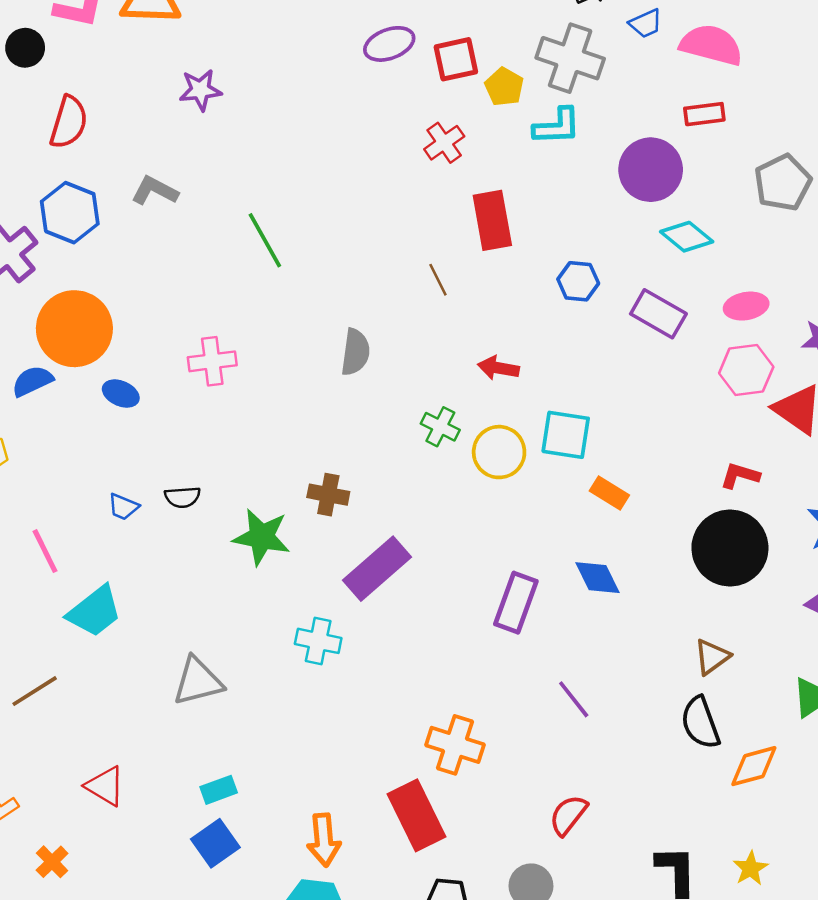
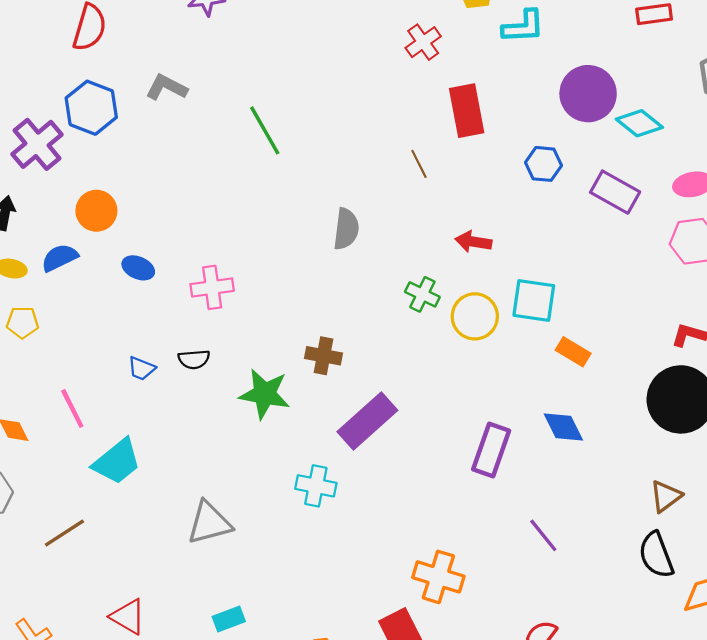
purple circle: (651, 170) -> (588, 94), moved
orange circle: (74, 329) -> (96, 211), size x0.6
pink cross: (212, 361) -> (212, 287), moved

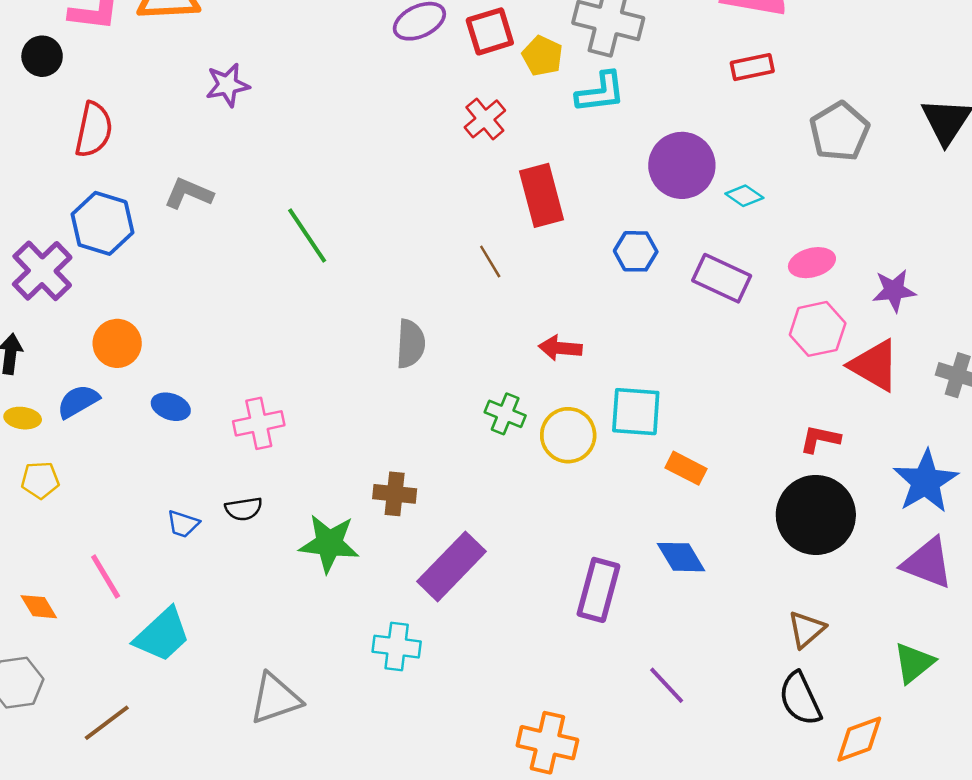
cyan diamond: (639, 123) -> (744, 196), size x0.7

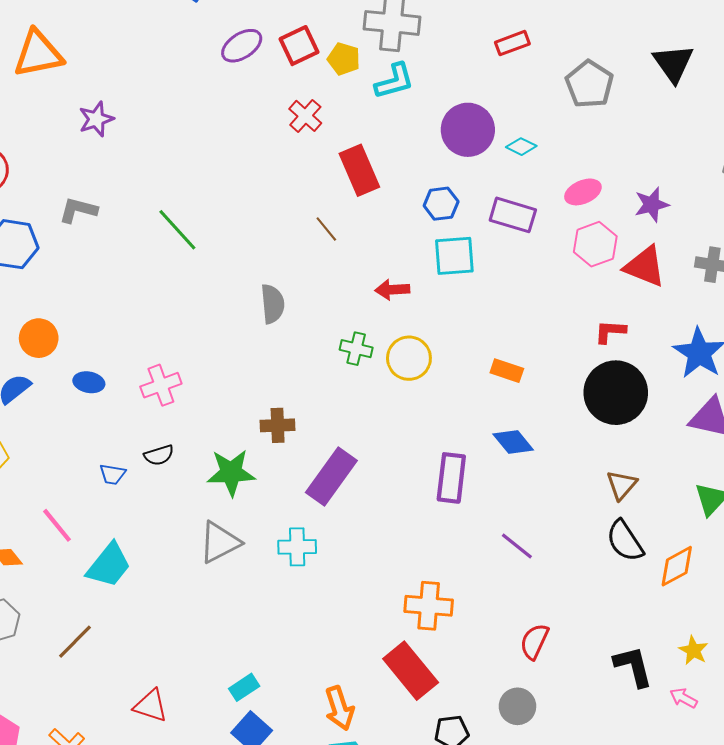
cyan square: (636, 412) -> (454, 256), moved
gray triangle: (275, 699) -> (220, 542), moved

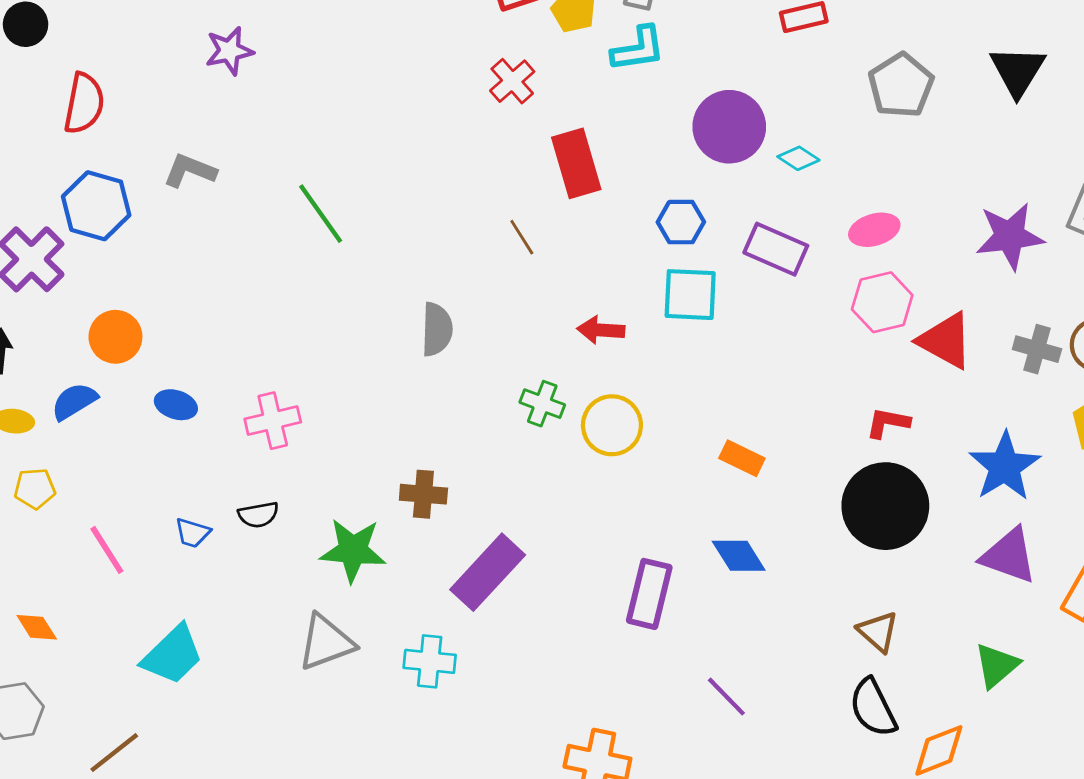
purple star: (652, 205) -> (1010, 236), moved, size x1.4
brown triangle: (622, 485) -> (878, 632), turned -36
pink line: (57, 525) -> (107, 550), moved

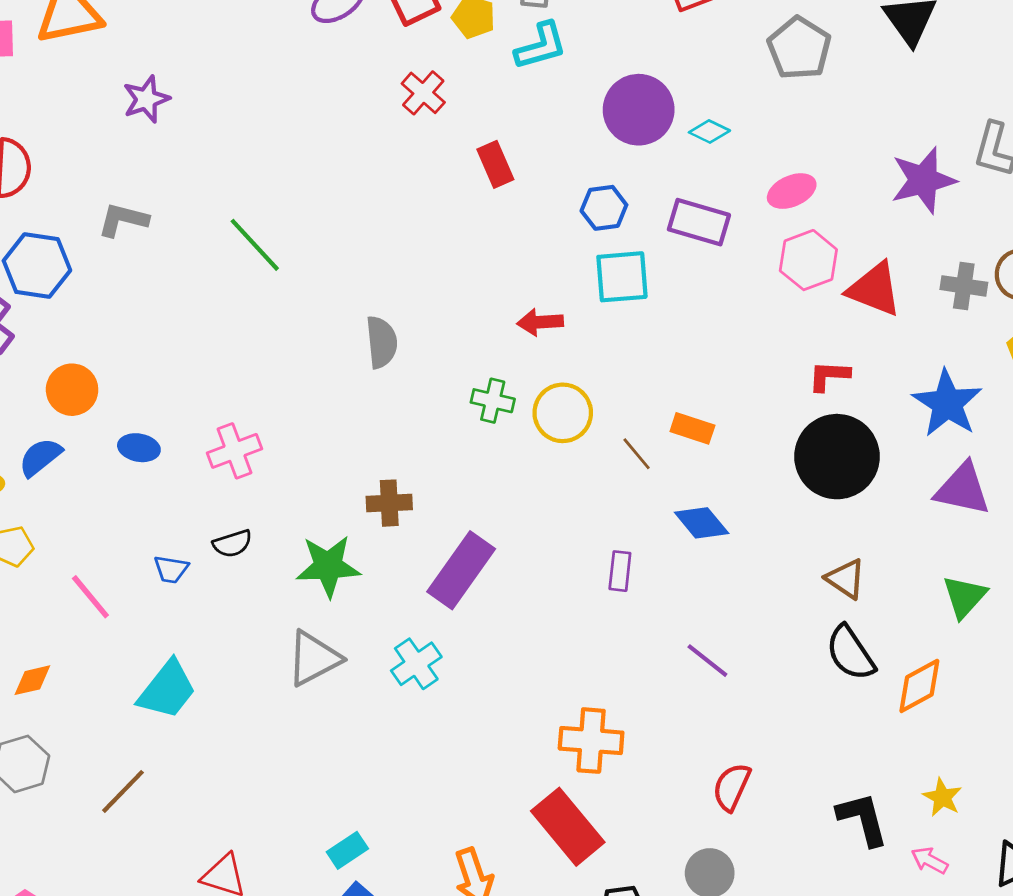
red rectangle: (576, 163) -> (495, 164), size x0.7
brown line: (522, 237) -> (637, 454), moved
purple rectangle: (649, 594) -> (620, 571), size x0.6
orange diamond: (37, 627) -> (32, 680), turned -63
cyan cross: (430, 661) -> (416, 664), turned -33

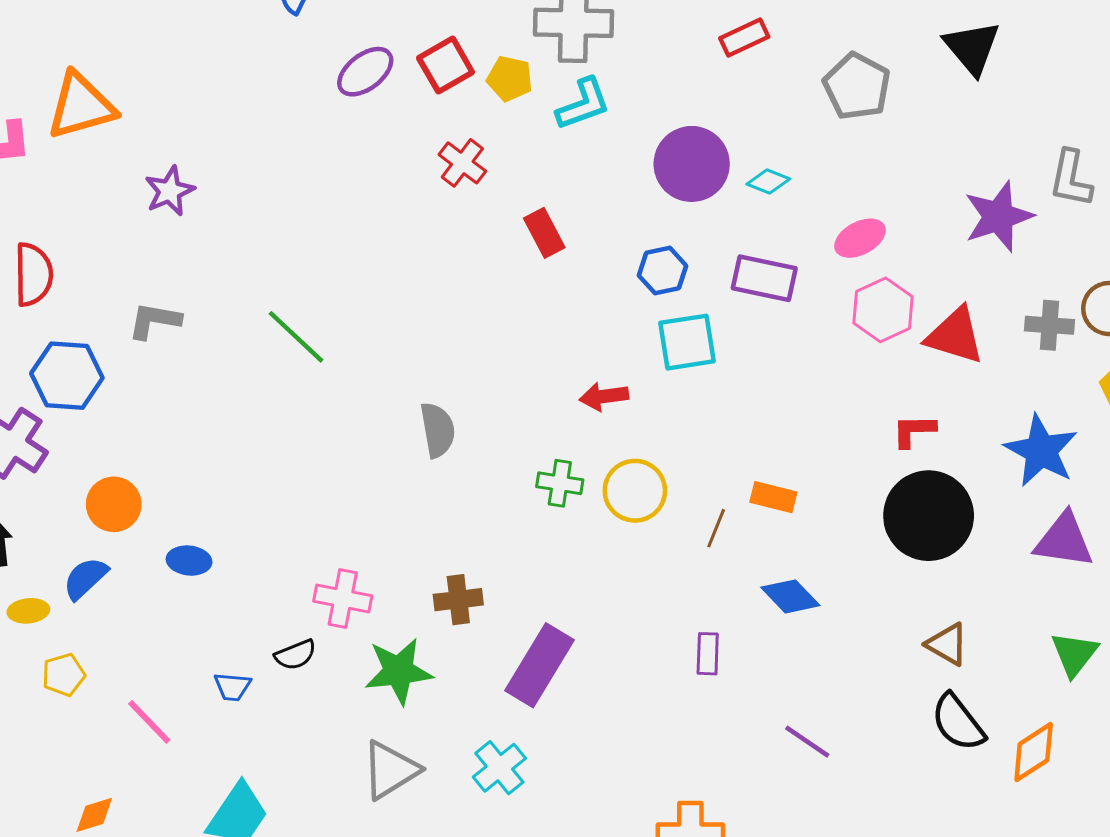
pink cross: (234, 451) -> (343, 599), moved, turned 36
brown line: (637, 454) -> (716, 528), turned 66

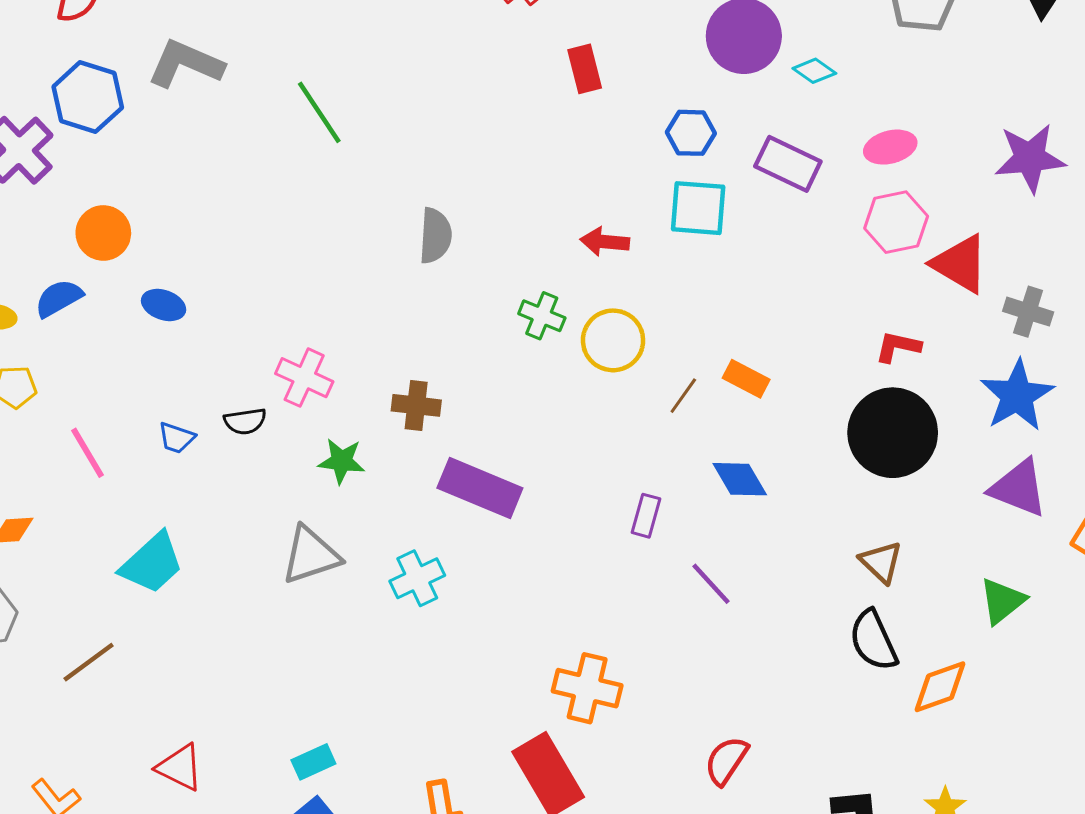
gray L-shape: (154, 321) -> (185, 64), size x1.4
gray cross: (1050, 325) -> (1028, 312), moved
purple rectangle: (540, 665) -> (480, 488), turned 68
green star: (399, 671) -> (342, 461), size x0.7
purple line: (807, 742) -> (711, 584), moved

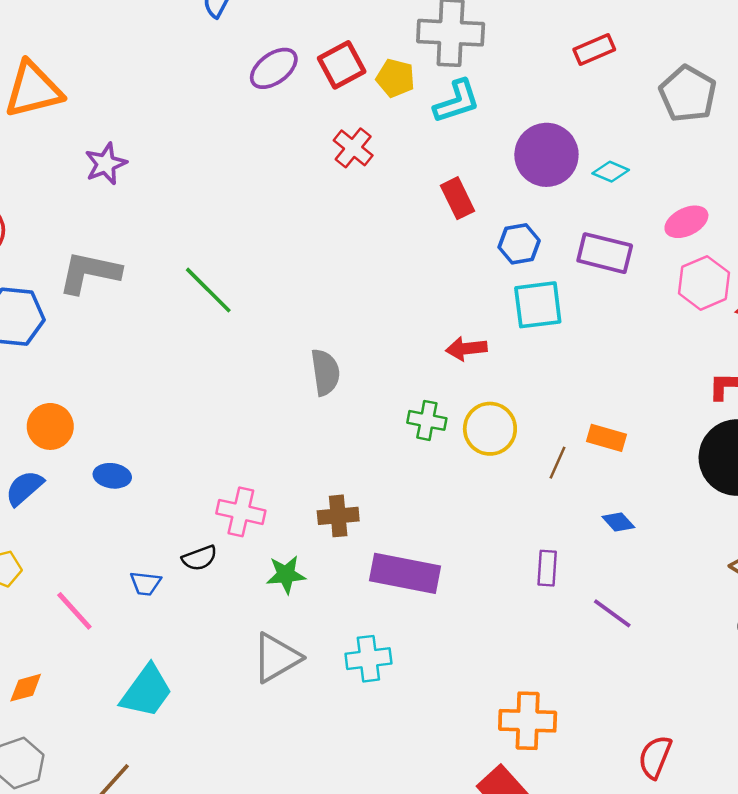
red rectangle: (585, 69) -> (458, 198), moved
blue diamond: (740, 479) -> (618, 522), size x0.7
cyan cross: (417, 578) -> (368, 659), turned 30

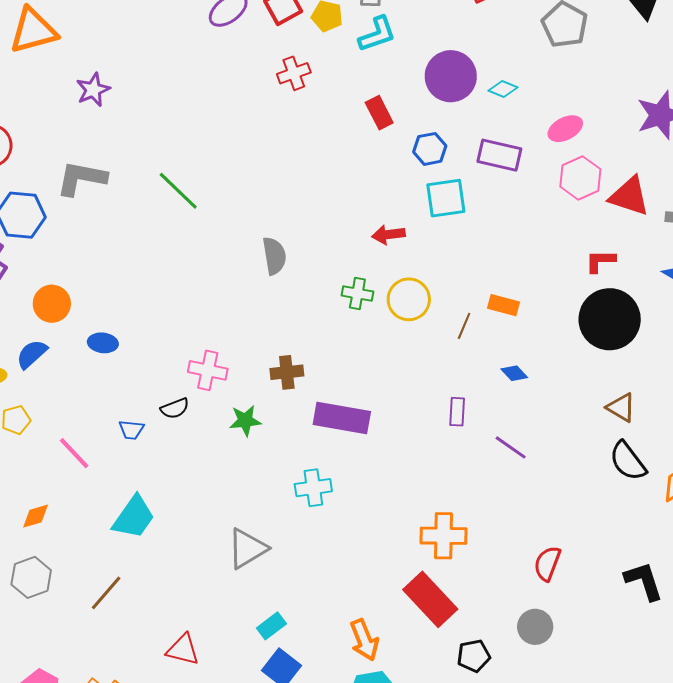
red cross: (353, 148) -> (294, 73), turned 32
gray triangle: (276, 658) -> (247, 549), moved

